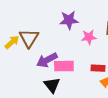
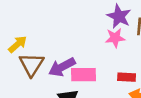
purple star: (69, 20) -> (119, 16), moved, turned 30
brown triangle: (29, 38) -> (31, 64), moved

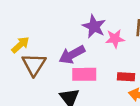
purple star: (119, 16) -> (94, 26), moved
purple arrow: (62, 67) -> (72, 55), moved

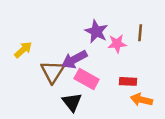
brown triangle: (34, 64) -> (52, 72), moved
pink rectangle: (84, 74) -> (87, 79), turned 30

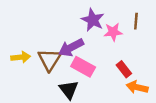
yellow arrow: (23, 50) -> (21, 57), moved, turned 36
red rectangle: (128, 81) -> (124, 69), turned 49

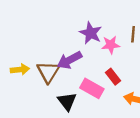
pink rectangle: (83, 67) -> (92, 88), moved
red rectangle: (124, 69) -> (113, 77), moved

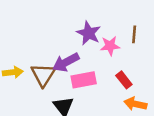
red rectangle: (113, 77) -> (124, 80), moved
pink rectangle: (92, 88) -> (84, 80), moved, turned -40

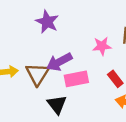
purple star: (89, 33) -> (47, 22), moved

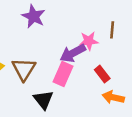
purple arrow: (59, 62) -> (73, 53), moved
pink rectangle: (76, 79) -> (63, 74), turned -55

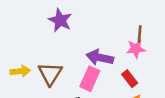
pink star: (89, 41) -> (136, 49), moved
purple arrow: (73, 53) -> (100, 58), turned 40

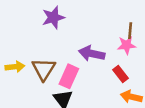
purple star: (60, 20) -> (53, 18), turned 30
pink rectangle: (90, 79) -> (69, 76), moved

